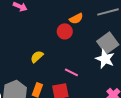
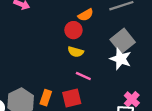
yellow semicircle: (37, 57) -> (76, 52), moved, turned -120

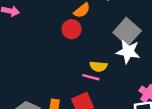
yellow semicircle: (76, 52) -> (98, 66), moved

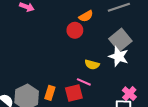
pink line: (91, 77) -> (84, 82), moved

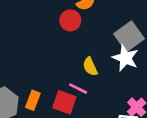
yellow semicircle: (92, 65) -> (90, 67), turned 48
red square: (74, 93) -> (64, 102), turned 30

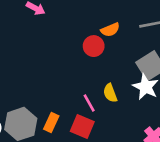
pink line: (78, 89) -> (89, 103), moved, turned 30

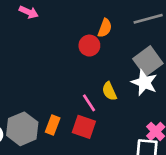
orange semicircle: (110, 30) -> (105, 28), turned -42

